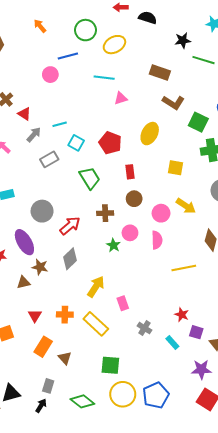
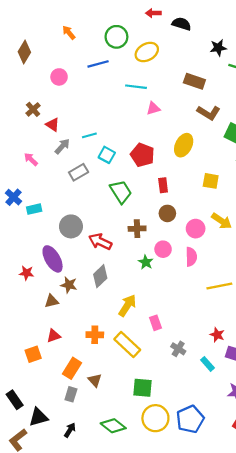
pink circle: (50, 75) -> (59, 77), moved
red arrow: (70, 226) -> (100, 242), turned -115
red triangle: (35, 316) -> (54, 336), moved, turned 40
gray rectangle: (48, 386) -> (71, 394), moved

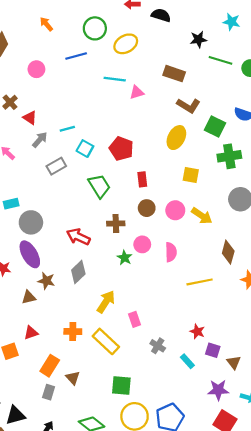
pink triangle: (153, 108) -> (137, 92), moved
yellow ellipse: (184, 145) -> (176, 138), moved
gray circle: (71, 226) -> (31, 222), moved
pink circle: (196, 229) -> (175, 210), moved

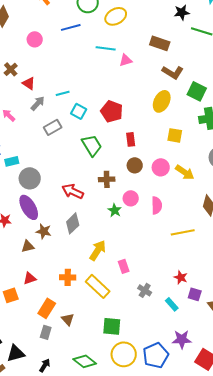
purple star: (218, 390) -> (182, 339), moved

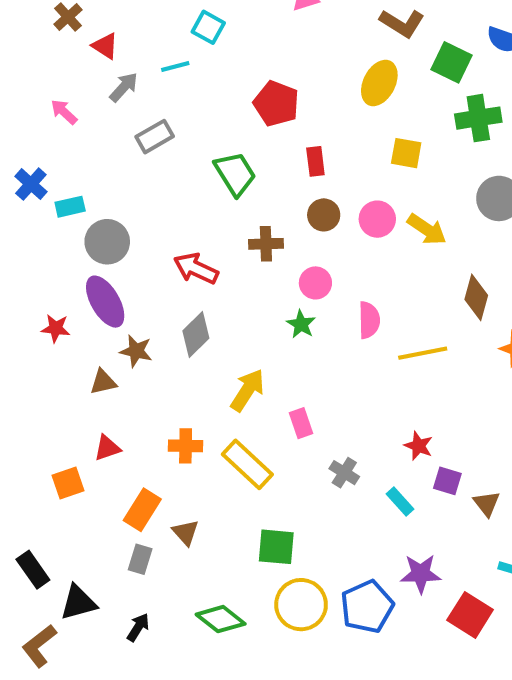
cyan square: (79, 111) -> (208, 27), moved
pink semicircle: (157, 205) -> (369, 320), moved
green star: (115, 210) -> (301, 324), moved

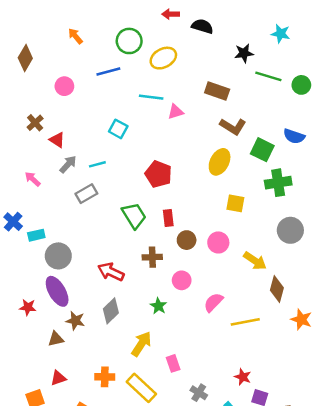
cyan line: (175, 66) -> (97, 164), moved
red rectangle: (315, 161) -> (168, 218), moved
yellow arrow: (427, 229) -> (255, 261), moved
pink semicircle: (369, 320) -> (213, 302), turned -135
green star: (301, 324) -> (158, 306), moved

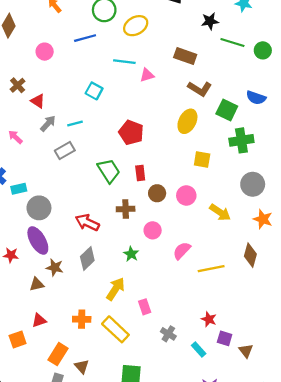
brown diamond: (277, 289) -> (250, 255), moved
orange star: (301, 319) -> (263, 219), moved

